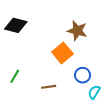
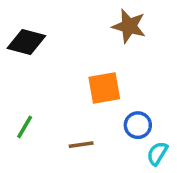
brown star: (77, 31) -> (129, 26), moved
orange square: (62, 53) -> (104, 88), turned 30

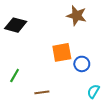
blue circle: (138, 125) -> (82, 64), moved
brown line: (81, 145) -> (42, 92), moved

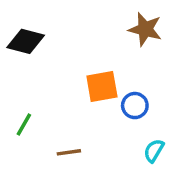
brown star: (77, 16) -> (145, 29), moved

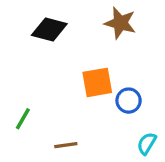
brown star: (145, 29) -> (120, 23), moved
black diamond: (26, 41) -> (49, 30), moved

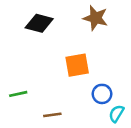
blue circle: (129, 101) -> (102, 94), moved
green line: (23, 119) -> (18, 94), turned 48

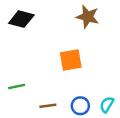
black diamond: (39, 23) -> (21, 19), moved
blue circle: (102, 94) -> (80, 106), moved

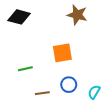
green line: (17, 86) -> (25, 69), moved
blue circle: (80, 106) -> (69, 85), moved

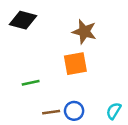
brown star: (77, 15) -> (84, 32), moved
blue circle: (69, 85) -> (74, 111), moved

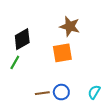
black diamond: (23, 20) -> (22, 39), moved, turned -45
green line: (31, 83) -> (15, 62), moved, turned -48

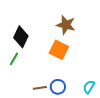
black diamond: (22, 39) -> (21, 37), turned -35
orange square: (62, 53) -> (59, 50), turned 36

